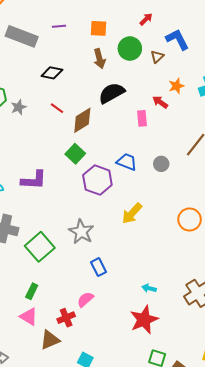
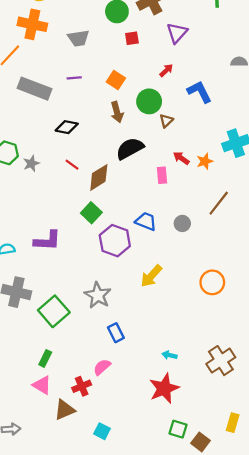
orange square: (98, 28) -> (116, 80), turned 30
brown triangle: (157, 57) -> (166, 121), moved
orange star: (176, 86) -> (205, 161), moved

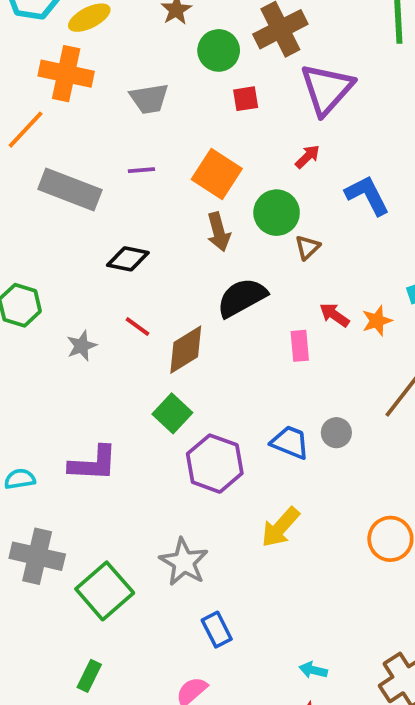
purple triangle: (177, 33) -> (327, 89), size x1.4
orange square: (116, 80) -> (217, 174), size x1.4
gray star: (31, 164) -> (82, 346), moved
blue trapezoid: (146, 221) -> (290, 442), moved

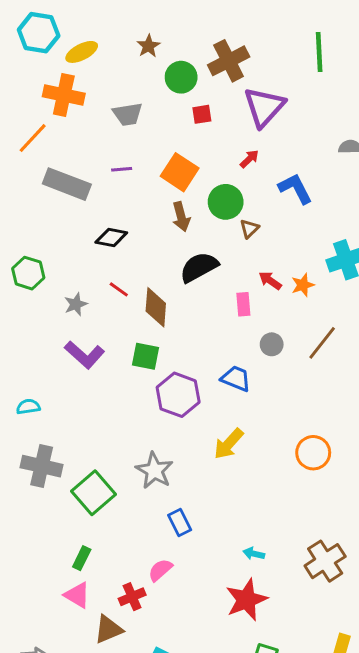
brown diamond: (186, 350) -> (156, 307), turned -54
green square: (172, 413) -> (145, 356), turned -32
gray circle: (336, 433) -> (272, 344), moved
purple L-shape: (93, 464) -> (85, 355), moved, turned 39

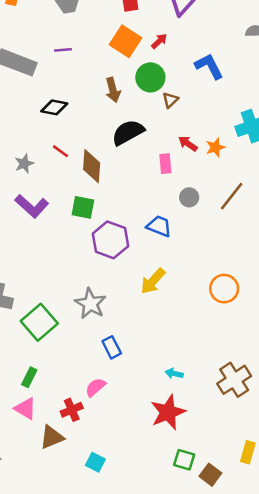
red arrow: (249, 159) -> (159, 41), moved
orange square: (180, 172) -> (125, 41), moved

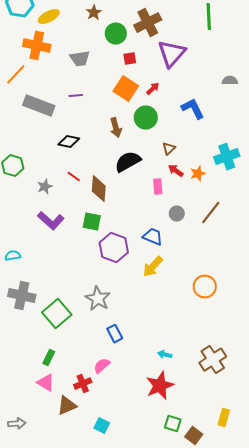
brown triangle: (170, 100) -> (169, 149), moved
yellow arrow: (153, 281) -> (153, 267), moved

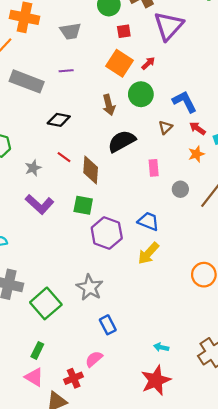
blue L-shape: (193, 109) -> (185, 102), moved
red arrow: (176, 171) -> (197, 128), moved
gray circle: (177, 214) -> (180, 189), moved

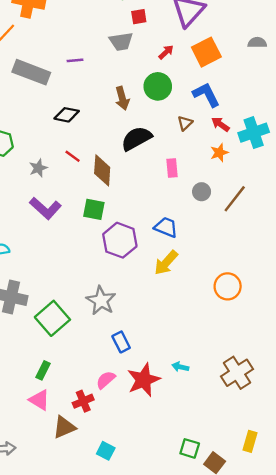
gray trapezoid: (70, 31) -> (121, 41), moved
orange square: (120, 63) -> (206, 52), moved, turned 30
red star: (156, 380) -> (144, 380), moved

